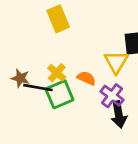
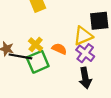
yellow triangle: (116, 62) -> (83, 36), turned 36
purple cross: (112, 96) -> (85, 53), moved

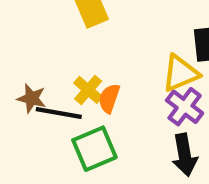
orange semicircle: (59, 49) -> (109, 98), moved, turned -96
green square: (38, 62) -> (94, 149), moved

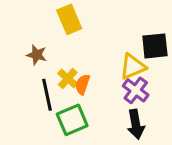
brown star: (32, 98) -> (37, 55), moved
black line: (59, 113) -> (47, 95), turned 68

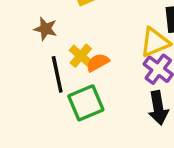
orange semicircle: (83, 84) -> (98, 63), turned 42

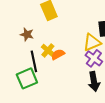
green square: (86, 103) -> (27, 78), moved

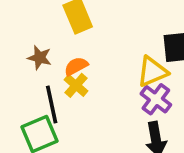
orange semicircle: (58, 54) -> (76, 66), moved

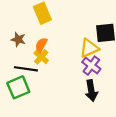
orange semicircle: (76, 66) -> (41, 45), turned -32
black line: (52, 104) -> (26, 69), turned -70

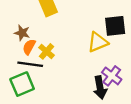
orange semicircle: (41, 45) -> (29, 47), moved
purple cross: (91, 66) -> (112, 76), moved

